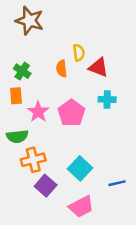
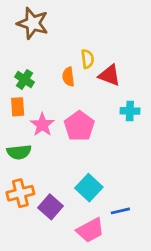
cyan cross: (107, 99) -> (130, 111), moved
orange cross: (33, 160) -> (20, 193), moved
blue line: (117, 183) -> (120, 211), moved

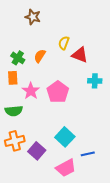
brown star: (33, 23) -> (33, 17), moved, size x0.7
yellow semicircle: (88, 59) -> (64, 43), turned -152
orange semicircle: (68, 77) -> (40, 56), moved, turned 40

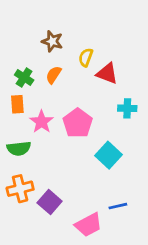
brown star: (33, 17) -> (52, 41), moved
cyan square: (65, 137) -> (109, 155), moved

